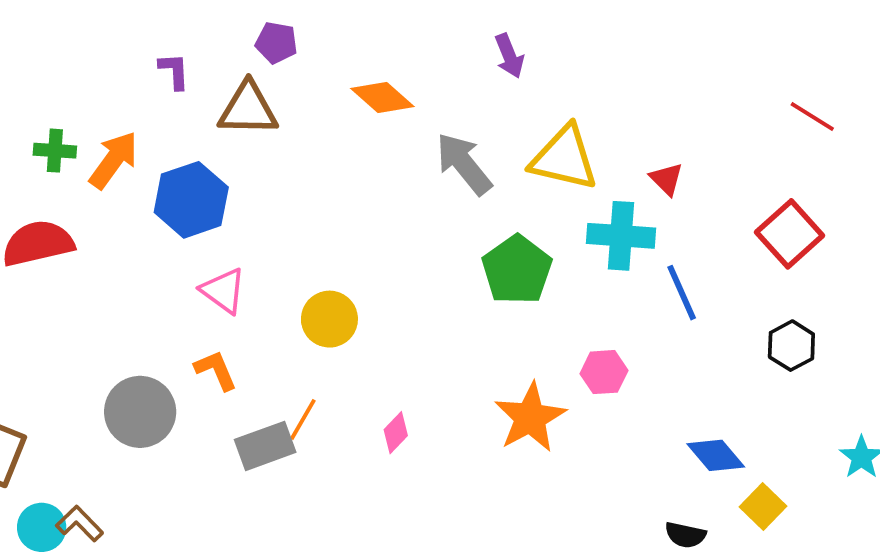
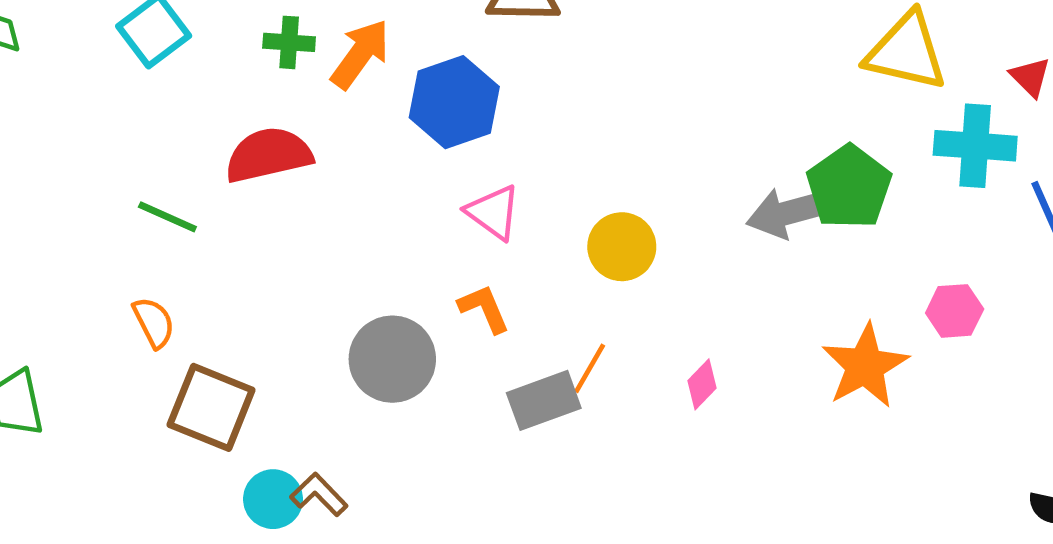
gray arrow: (464, 164) -> (789, 212), moved, turned -66

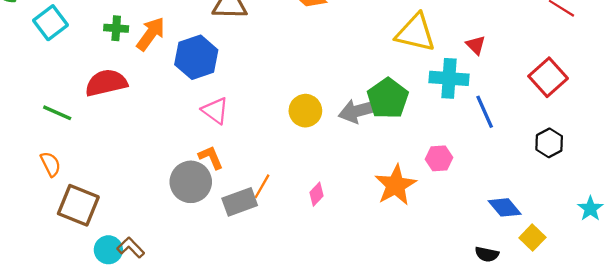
yellow circle: (622, 247) -> (305, 111), moved
gray circle: (392, 359) -> (191, 182), moved

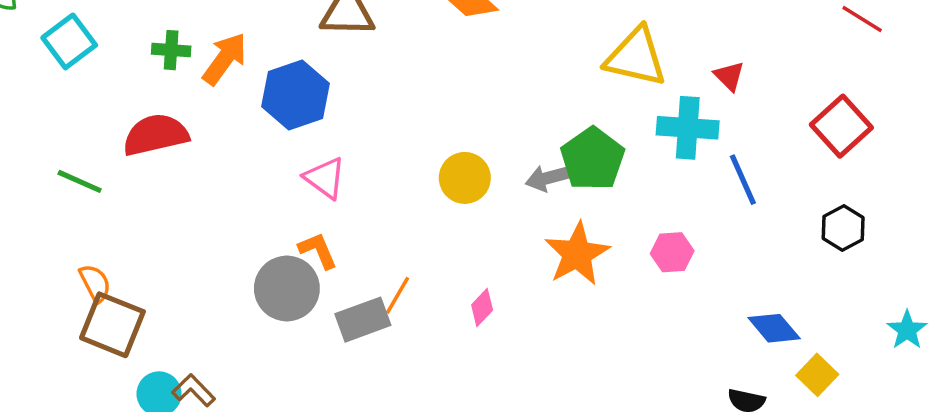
gray arrow: (359, 111) -> (548, 178), size x0.7
orange semicircle: (51, 164) -> (95, 283), moved
orange star: (396, 185) -> (577, 254), moved

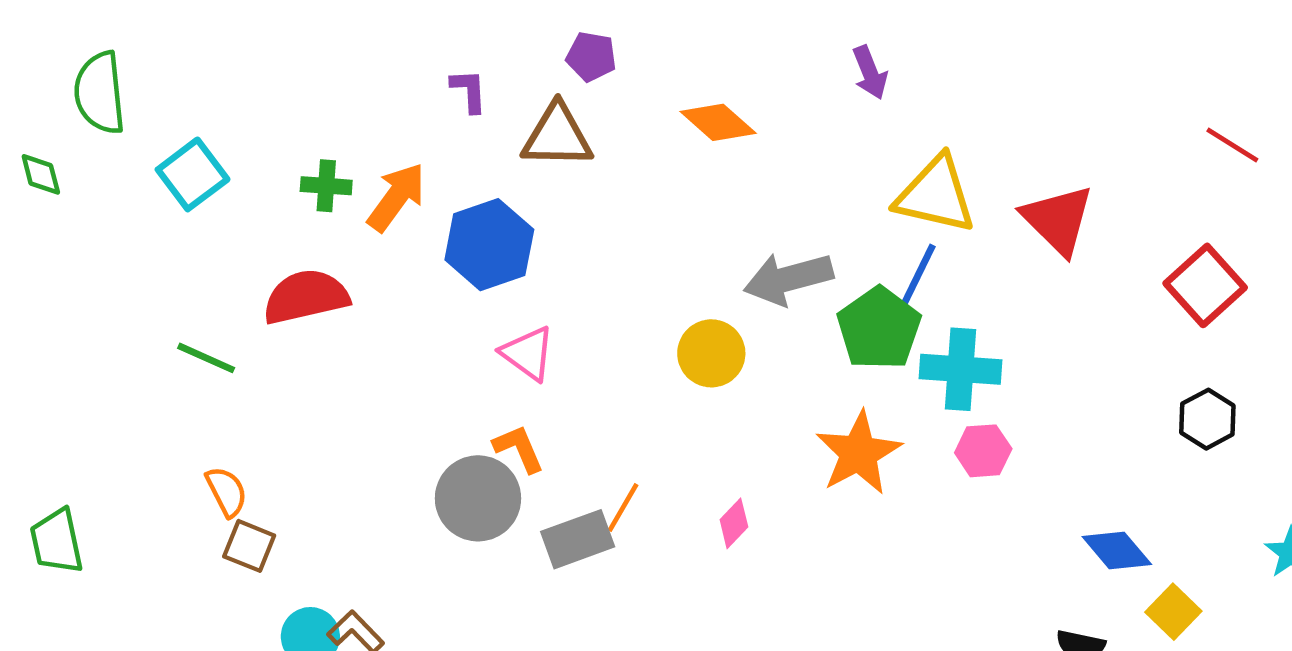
red triangle: (729, 76) -> (1058, 220), size x1.8
cyan cross: (688, 128) -> (960, 369), moved
gray arrow: (548, 178) -> (788, 279), moved, size x1.5
blue line: (743, 180) -> (917, 276), moved, turned 50
brown square: (112, 325) -> (249, 546), size x0.6

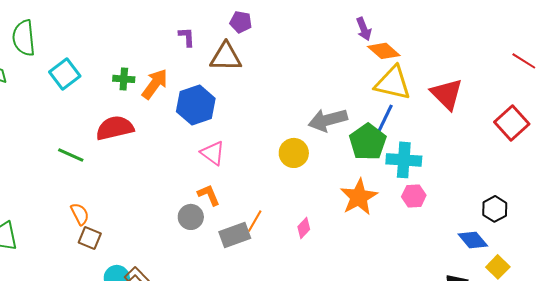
orange diamond: (718, 122) -> (384, 51), moved
black hexagon: (1207, 419) -> (495, 209), moved
gray circle: (478, 498) -> (191, 217), size x0.7

